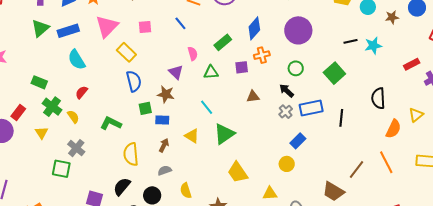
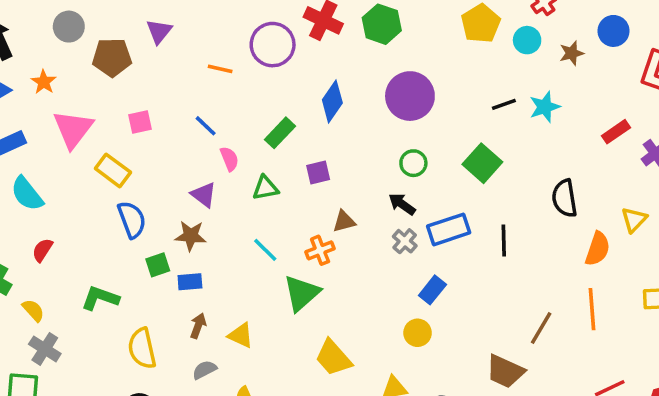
blue line: (180, 23) -> (206, 126), moved
orange cross: (262, 55) -> (320, 250), moved
yellow semicircle: (73, 117) -> (33, 310), moved
yellow triangle: (192, 136) -> (241, 335), moved
orange line: (386, 162) -> (592, 309), turned 30

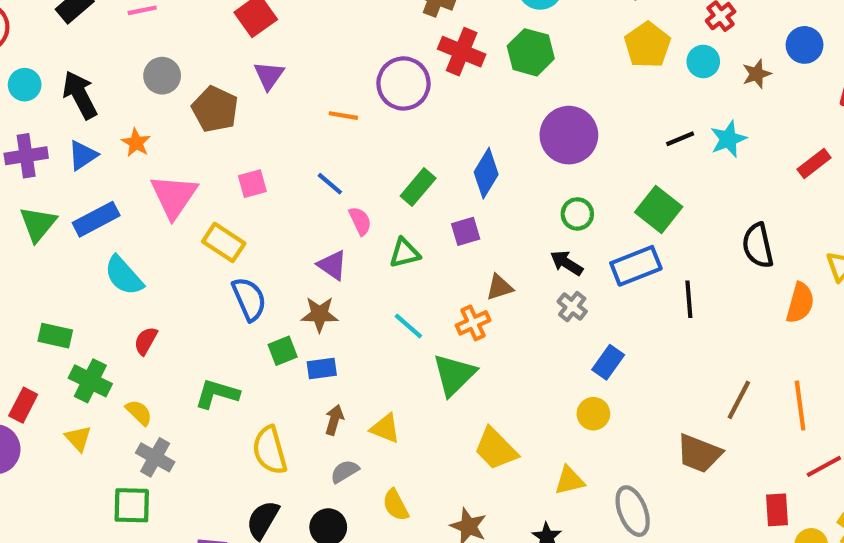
brown pentagon: (112, 57) -> (215, 109), turned 30
blue diamond: (332, 101) -> (486, 173), moved
blue rectangle: (449, 229) -> (636, 266), moved
orange line: (592, 309) -> (800, 405), moved

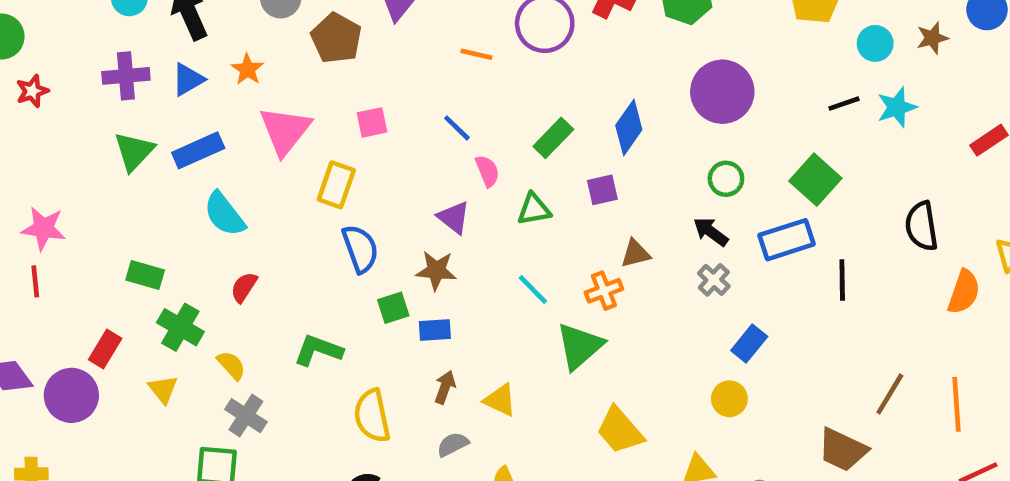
cyan circle: (703, 61) -> (875, 43), moved
yellow rectangle: (224, 242) -> (336, 185), turned 72

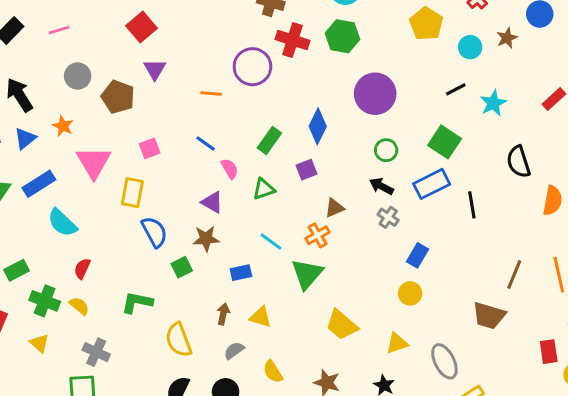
cyan star: (897, 107) -> (493, 103), moved
green rectangle: (145, 275) -> (17, 270), turned -35
blue rectangle: (435, 330) -> (241, 273), moved
yellow semicircle: (231, 365) -> (79, 306), moved

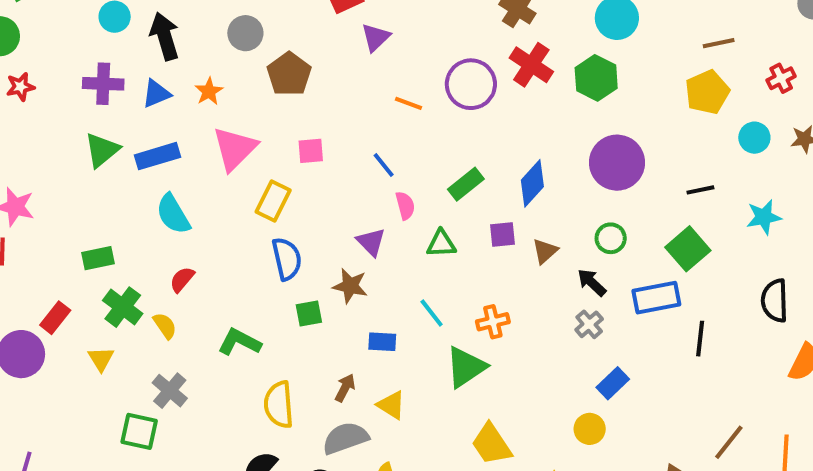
purple triangle: (155, 69) -> (376, 37), moved
black line: (456, 89) -> (700, 190), moved
brown triangle: (334, 208) -> (545, 251), moved, turned -35
gray semicircle: (234, 351) -> (345, 438), size x1.6

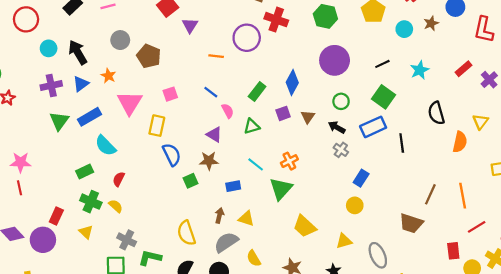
green hexagon: (596, 78) -> (325, 16), moved
green rectangle: (98, 258) -> (85, 172), moved
green L-shape: (239, 342) -> (150, 258), moved

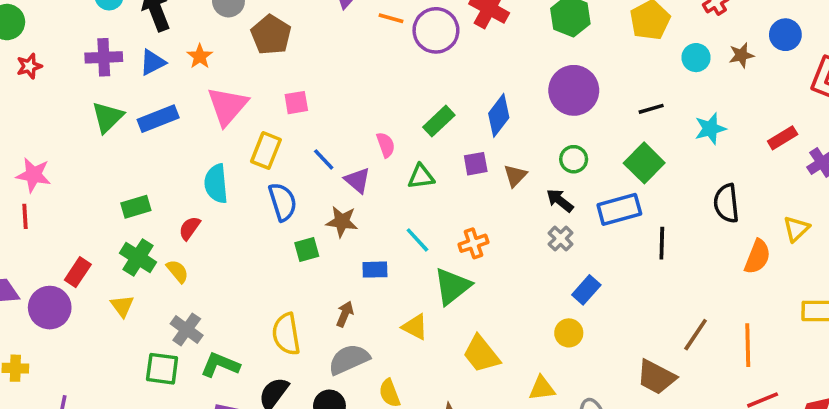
orange line: (216, 56) -> (391, 18), moved
blue line: (211, 92) -> (324, 159), moved
cyan semicircle: (105, 146) -> (216, 184), moved, turned 30
yellow triangle: (246, 219) -> (415, 327), moved

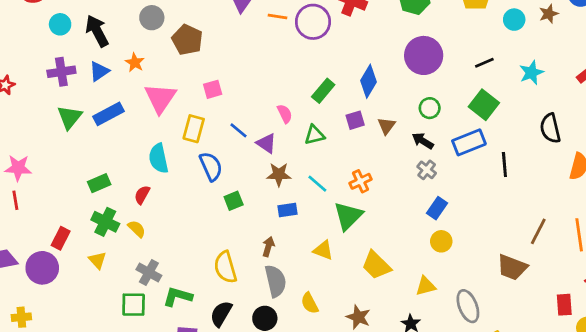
brown star: (342, 222) -> (279, 174), moved
blue rectangle: (586, 290) -> (437, 208), moved
gray semicircle: (349, 359) -> (276, 281), turned 108

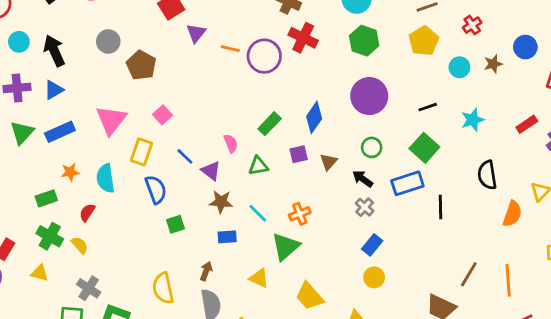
orange star: (135, 63) -> (70, 172), moved, turned 30
pink square: (213, 89) -> (162, 115), turned -30
yellow triangle: (97, 260) -> (40, 273), turned -36

